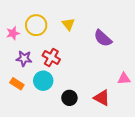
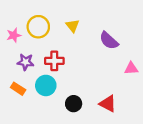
red cross: (51, 57) -> (54, 61), turned -30
pink triangle: (124, 79) -> (131, 68), moved

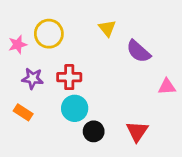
yellow triangle: (73, 26) -> (107, 28), moved
cyan circle: (46, 85) -> (75, 108), moved
red triangle: (108, 104) -> (137, 131), turned 36

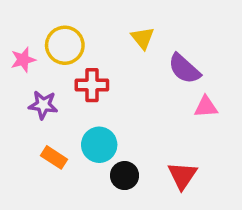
red cross: (69, 77) -> (92, 85), moved
pink triangle: (167, 87) -> (206, 107), moved
orange rectangle: (23, 112) -> (54, 157), moved

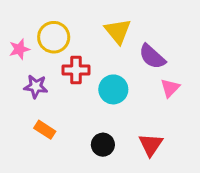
yellow triangle: (143, 38) -> (118, 31), size x1.4
pink triangle: (206, 107) -> (170, 88), turned -42
cyan circle: (99, 145) -> (113, 89), moved

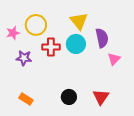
purple semicircle: (152, 57) -> (102, 38), turned -144
cyan circle: (113, 89) -> (76, 44), moved
orange rectangle: (45, 130) -> (26, 99), moved

